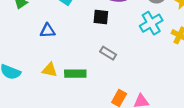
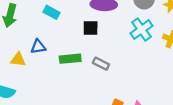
yellow triangle: (50, 70) -> (18, 60), moved
green rectangle: (75, 74) -> (70, 59), moved

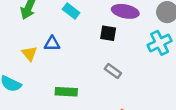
green rectangle: (70, 59) -> (66, 92), moved
yellow triangle: (18, 60) -> (29, 54), turned 35

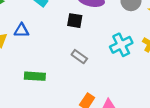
cyan cross: (160, 43) -> (121, 45), moved

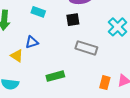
gray rectangle: (79, 57) -> (86, 48), size x1.5

